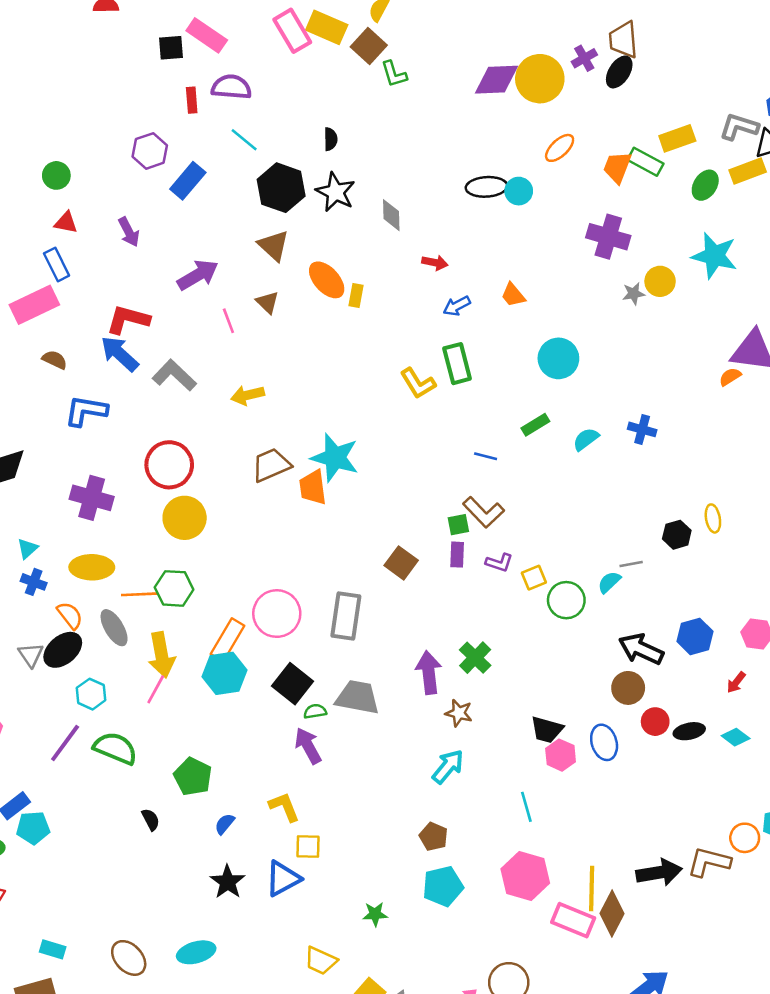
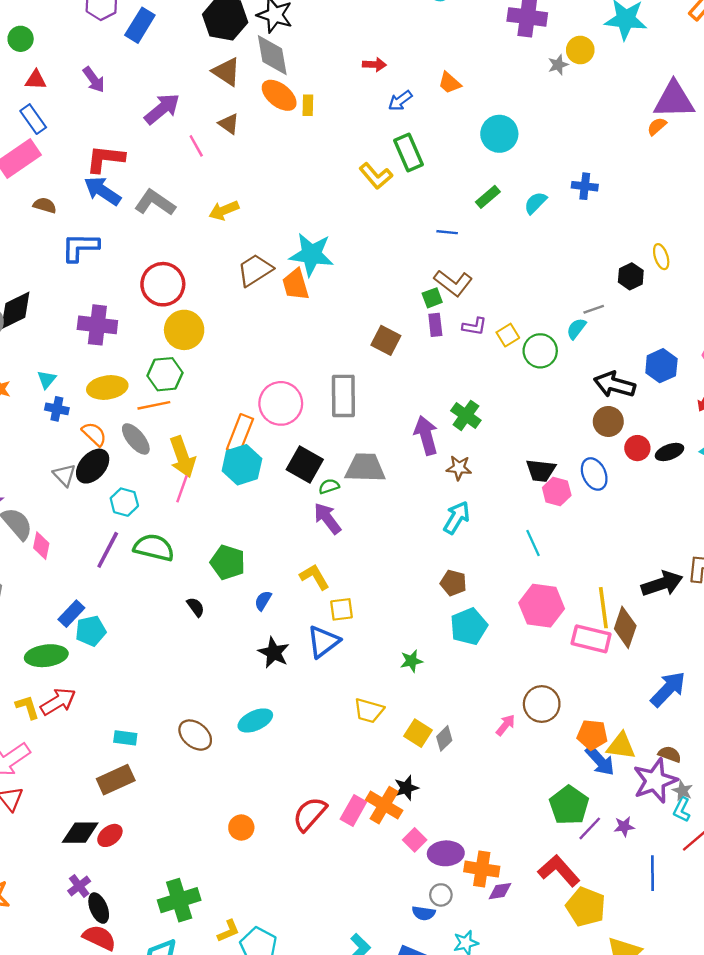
gray diamond: (391, 215) -> (272, 55), moved, size x1.5
green hexagon: (174, 588) -> (165, 374), moved

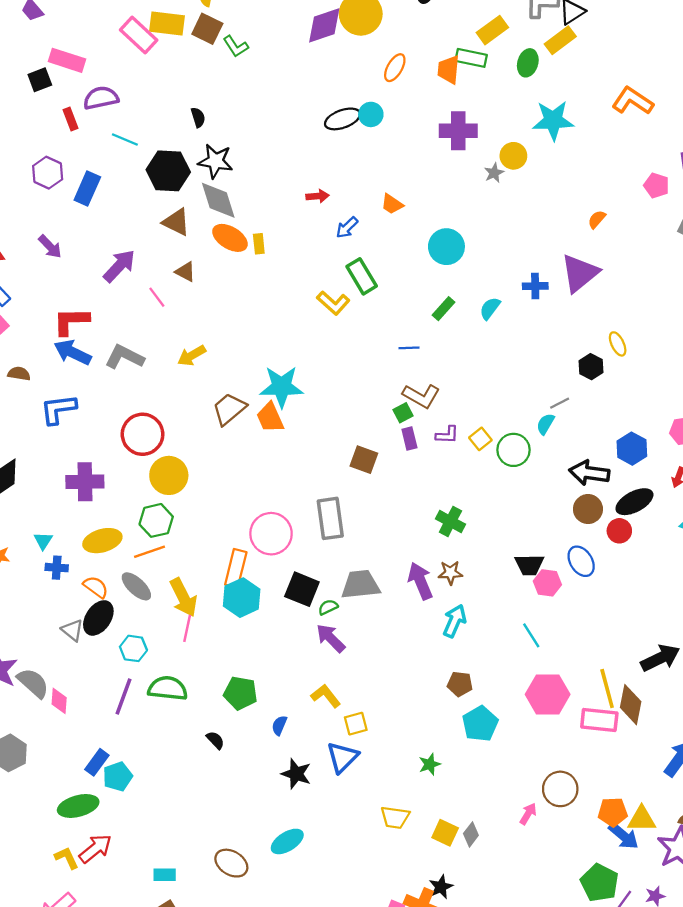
purple triangle: (674, 100) -> (580, 273), moved, turned -30
purple arrow: (426, 435) -> (420, 581), moved
black ellipse: (669, 452) -> (634, 502), moved, size x1.4

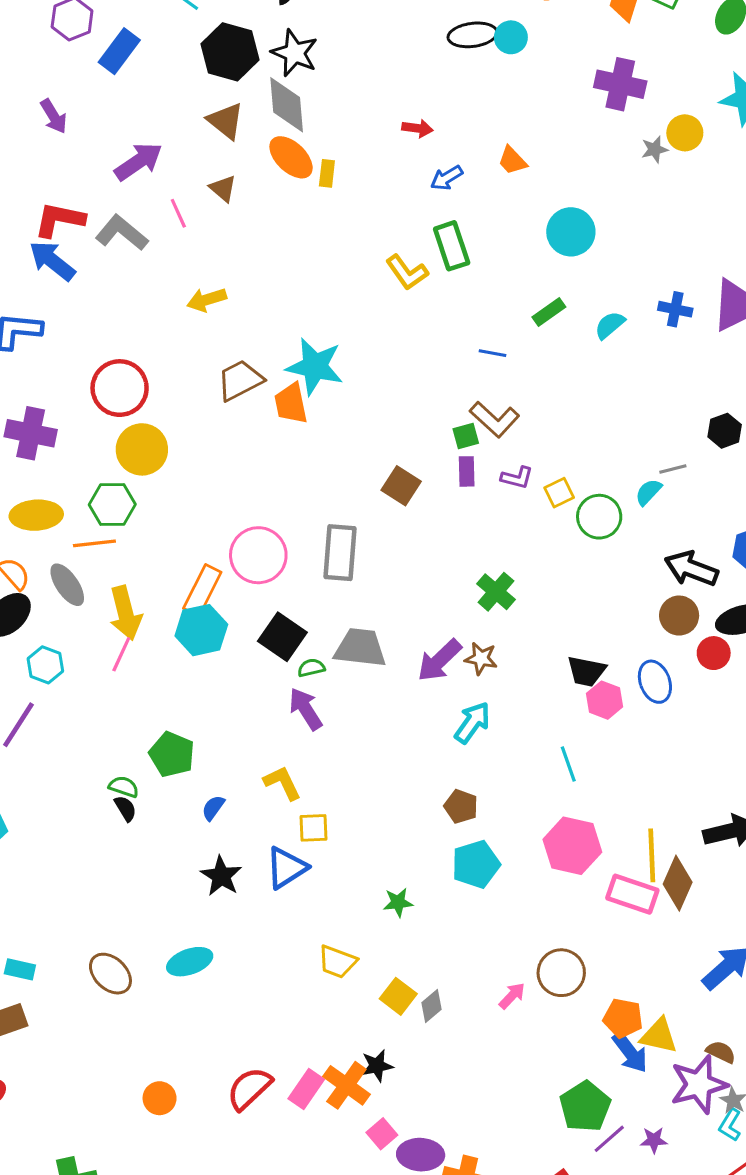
gray L-shape: (124, 357) -> (122, 233), moved
purple arrow: (420, 581) -> (439, 660), turned -123
green semicircle: (168, 688) -> (124, 787), moved, size x0.6

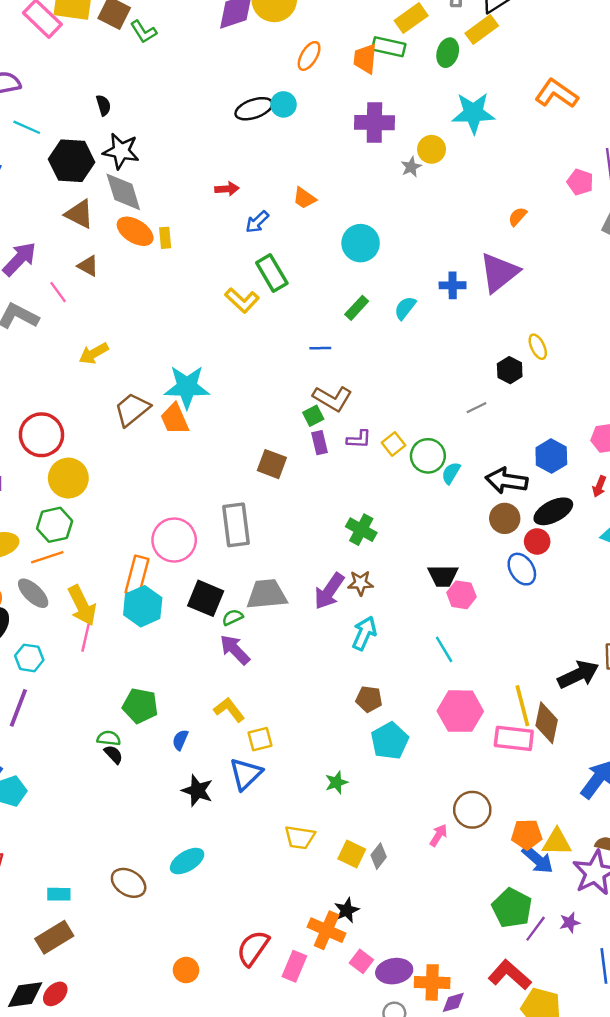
cyan semicircle: (648, 492) -> (451, 473), moved
blue ellipse: (655, 682) -> (522, 569), moved
pink rectangle: (306, 1089) -> (294, 966), moved

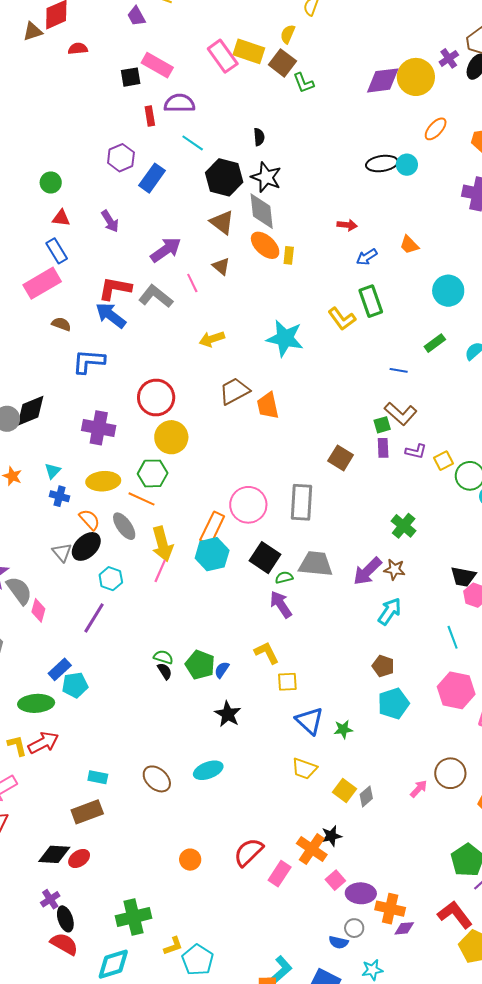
cyan star: (187, 387) -> (285, 338), moved
orange line: (47, 557) -> (141, 499), turned 32
green pentagon: (140, 706) -> (200, 665), moved
blue triangle: (246, 774) -> (310, 721), moved, turned -44

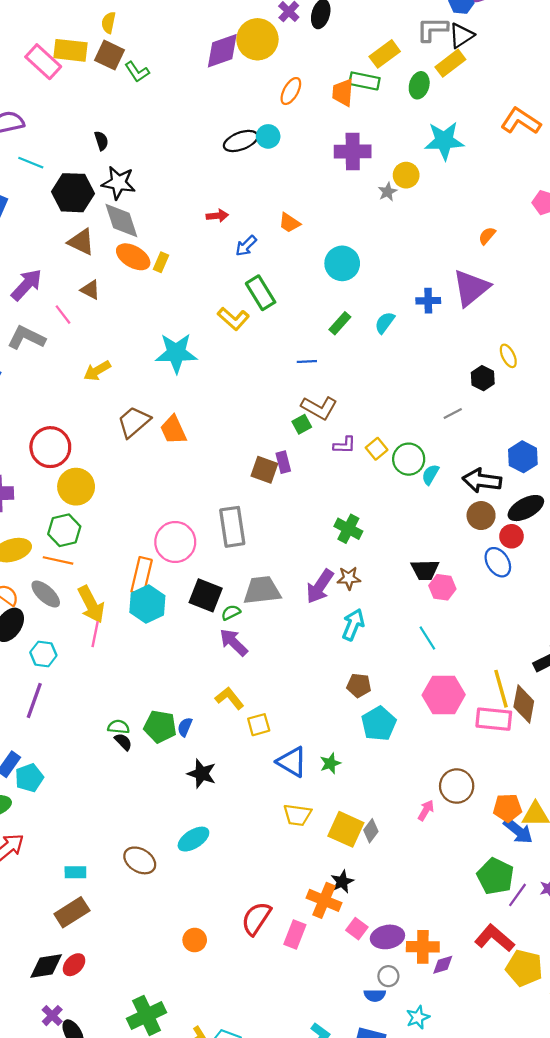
yellow rectangle: (289, 255) -> (161, 262), turned 30
purple rectangle: (383, 448) -> (283, 462), moved
yellow square: (344, 790) -> (346, 829), size x1.4

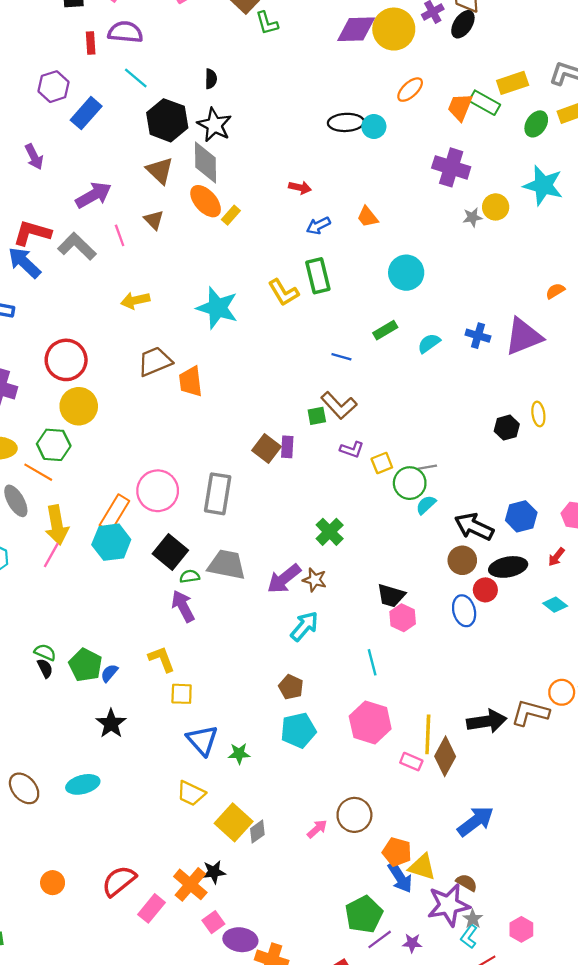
gray line: (453, 413) -> (427, 467), moved
pink rectangle: (494, 719) -> (411, 762), size x0.6

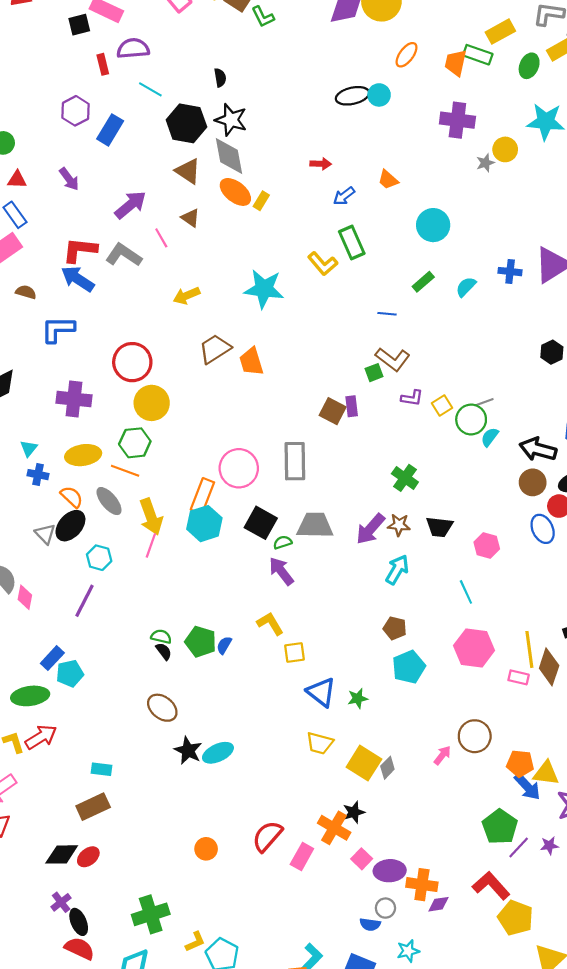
black trapezoid: (391, 596) -> (439, 527), moved
black star: (111, 724) -> (188, 751), moved
brown ellipse: (24, 788) -> (162, 708), moved

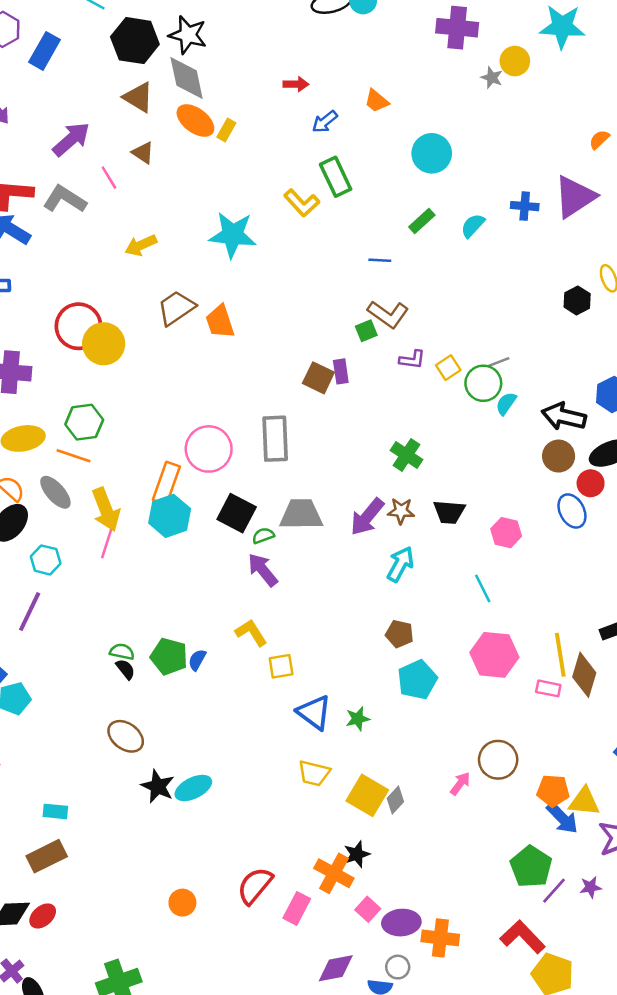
gray star: (485, 163) -> (492, 78), turned -30
yellow circle: (152, 403) -> (104, 344), moved
purple diamond: (439, 904) -> (336, 968), moved, size x1.4

